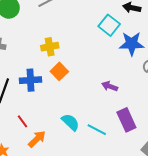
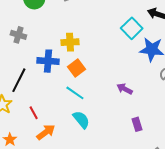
blue cross: (30, 80) -> (48, 61), moved
purple rectangle: (126, 120) -> (137, 124), size x0.6
cyan line: (97, 130) -> (75, 93), moved

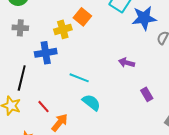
gray cross: (18, 35) -> (20, 28), moved
orange square: (76, 68) -> (82, 17), moved

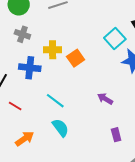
orange square: (82, 17) -> (76, 58), moved
gray cross: (20, 28) -> (22, 34), moved
red line: (43, 107) -> (15, 106), moved, turned -32

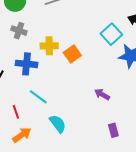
cyan line: (55, 101) -> (38, 97), moved
red line: (15, 106) -> (16, 112), moved, turned 40

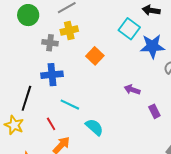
gray cross: (19, 31) -> (50, 43), moved
yellow cross: (49, 46) -> (69, 30), moved
purple rectangle: (113, 130) -> (154, 111), moved

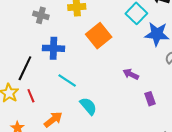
gray cross: (50, 43) -> (41, 15), moved
orange square: (95, 56) -> (99, 36), size x1.4
red line: (51, 124) -> (31, 96), moved

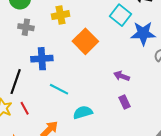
purple rectangle: (150, 99) -> (124, 102), moved
cyan semicircle: (88, 106) -> (83, 112), turned -60

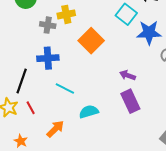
gray cross: (26, 27) -> (48, 25), moved
purple rectangle: (124, 102) -> (130, 101), size x1.6

